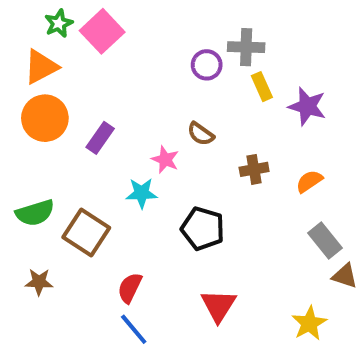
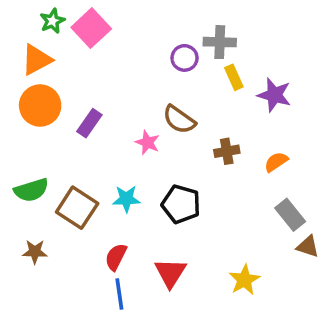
brown semicircle: (201, 134) -> (179, 120), size x1.4
cyan star: (142, 193) -> (126, 199), moved
red triangle: (218, 306) -> (170, 273), moved
yellow star: (309, 323) -> (244, 280), moved
blue line: (134, 329) -> (119, 294), turned 32

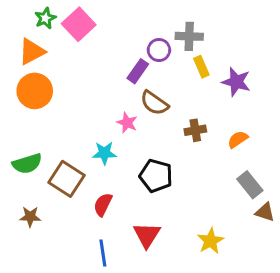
purple rectangle: (89, 123) -> (138, 71), moved
cyan star: (126, 199) -> (104, 153), moved
red semicircle: (116, 257) -> (103, 205), moved

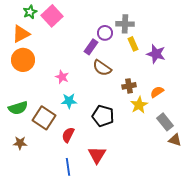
pink star: (127, 123) -> (62, 77), moved
yellow star: (210, 241) -> (139, 105), moved

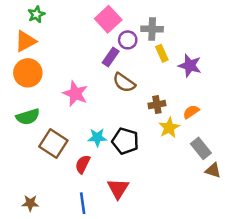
pink square: (52, 16) -> (108, 19), moved
pink star: (62, 77) -> (75, 94), size x1.5
cyan star: (69, 101) -> (97, 137), moved
green semicircle: (18, 108) -> (28, 117), moved
brown star: (20, 143) -> (30, 203), moved

